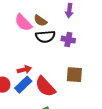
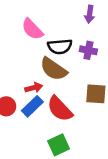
brown semicircle: (40, 21) -> (54, 69), moved, size x1.6

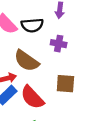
black semicircle: (60, 47) -> (32, 25), moved

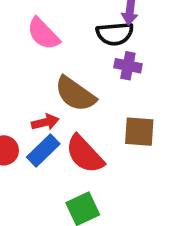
black semicircle: (32, 25) -> (115, 34), moved

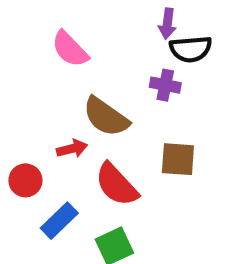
black semicircle: (115, 34) -> (191, 49), moved
blue rectangle: (43, 150) -> (59, 221), moved

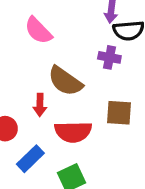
red arrow: (72, 149) -> (40, 105), turned 105
red semicircle: (117, 185) -> (73, 132), turned -48

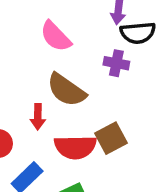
pink semicircle: (38, 31) -> (56, 36), moved
brown square: (119, 113) -> (111, 138), moved, turned -32

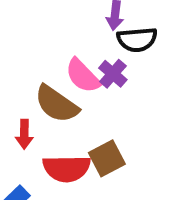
pink semicircle: (56, 36) -> (83, 76), moved
purple cross: (116, 63) -> (113, 74), turned 30

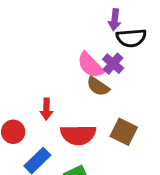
brown semicircle: (57, 104) -> (98, 86), moved, size x0.7
brown square: (107, 158) -> (124, 132), moved, turned -36

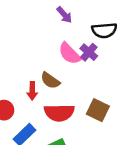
purple arrow: (115, 20) -> (64, 15), moved, turned -48
brown semicircle: (98, 86) -> (50, 81), moved

